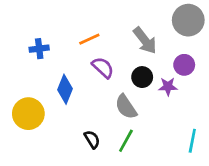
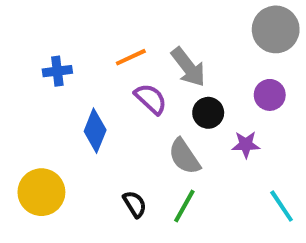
gray arrow: (145, 40) -> (188, 67), moved
purple star: (168, 87) -> (246, 145), moved
yellow circle: (28, 114) -> (41, 192), moved
cyan line: (192, 141) -> (282, 206), turned -45

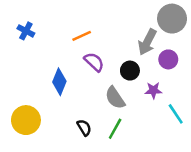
gray arrow: (188, 67) -> (147, 42), moved, turned 65
blue cross: (57, 71) -> (26, 31), moved, turned 35
cyan line: (282, 206) -> (176, 114), moved

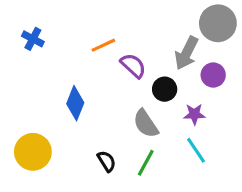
purple semicircle: (94, 62) -> (133, 66), moved
cyan line: (176, 114) -> (196, 150), moved

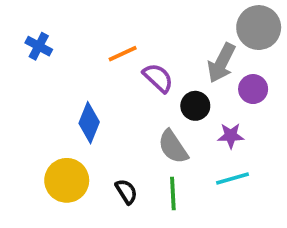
cyan line: (196, 150) -> (233, 179), turned -72
yellow circle: (33, 152) -> (67, 180), moved
green line: (146, 163) -> (173, 193), turned -32

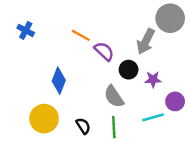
orange line: (123, 54) -> (81, 35), turned 54
purple circle: (253, 89) -> (175, 101), moved
purple star: (231, 136) -> (153, 79), moved

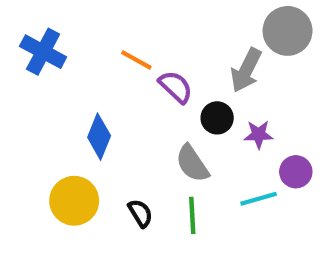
blue cross: (26, 30) -> (43, 52), size x1.5

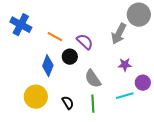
orange line: (136, 60) -> (55, 37), moved
black circle: (217, 118) -> (70, 57), moved

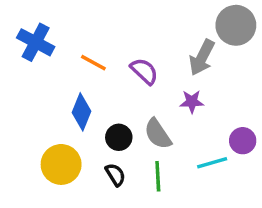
black circle: (70, 57) -> (119, 137), moved
purple star: (125, 65) -> (192, 102), moved

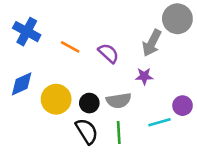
blue diamond: (81, 112) -> (22, 84), moved, turned 44
gray semicircle: (158, 134) -> (119, 100), turned -65
yellow circle: (61, 164) -> (56, 99), moved
black semicircle: (115, 175) -> (87, 131), size x1.5

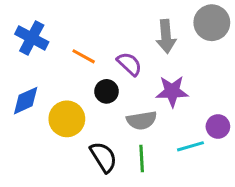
gray arrow: (152, 43) -> (166, 36), moved, turned -32
purple star: (144, 76) -> (172, 91), size x1.5
black circle: (89, 103) -> (107, 91), moved

